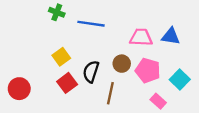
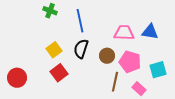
blue line: (91, 24) -> (80, 21), turned 70
black semicircle: (91, 72) -> (81, 49), moved
cyan square: (180, 80) -> (158, 70), turned 30
brown line: (110, 93) -> (115, 82), moved

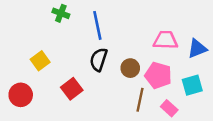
blue triangle: (150, 32) -> (197, 49), moved, turned -30
pink trapezoid: (124, 33) -> (166, 40), moved
yellow square: (54, 50) -> (40, 61), moved

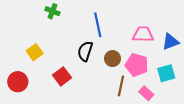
blue line: (97, 25) -> (98, 25), moved

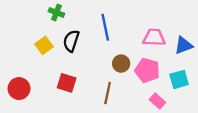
black semicircle: (85, 51) -> (71, 41), moved
yellow square: (35, 52) -> (44, 45), moved
red square: (62, 76) -> (67, 83), turned -36
brown line: (121, 86) -> (108, 93), moved

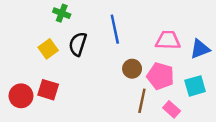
red square: (67, 83) -> (48, 90), moved
brown line: (108, 93) -> (142, 101), moved

